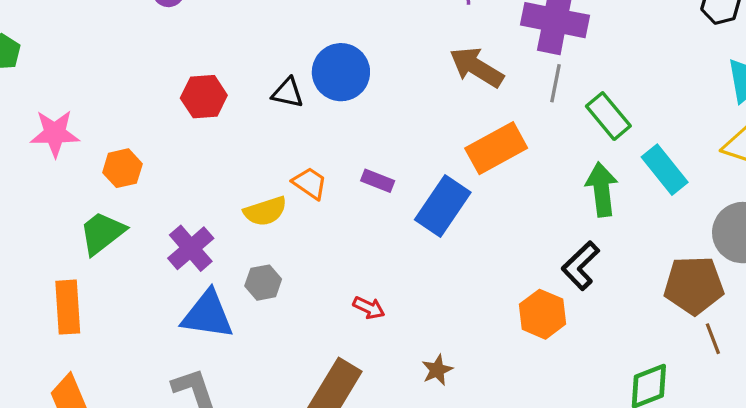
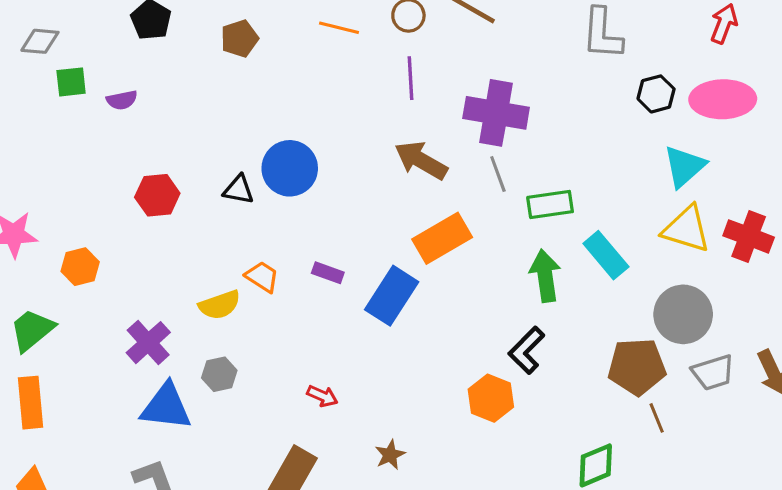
gray line: (555, 83) -> (498, 174), turned -30
green rectangle: (608, 116) -> (550, 205), turned -57
green trapezoid: (102, 233) -> (32, 330), moved

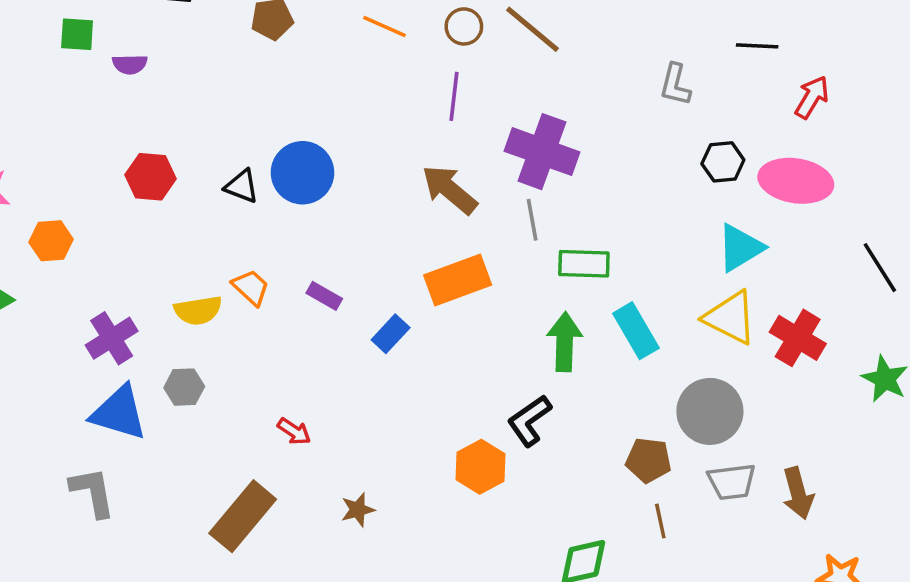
gray L-shape: (602, 34) -> (675, 85), size x0.7
blue rectangle: (392, 296) -> (391, 334), size x0.6
brown pentagon: (637, 367) -> (648, 460), size x0.7

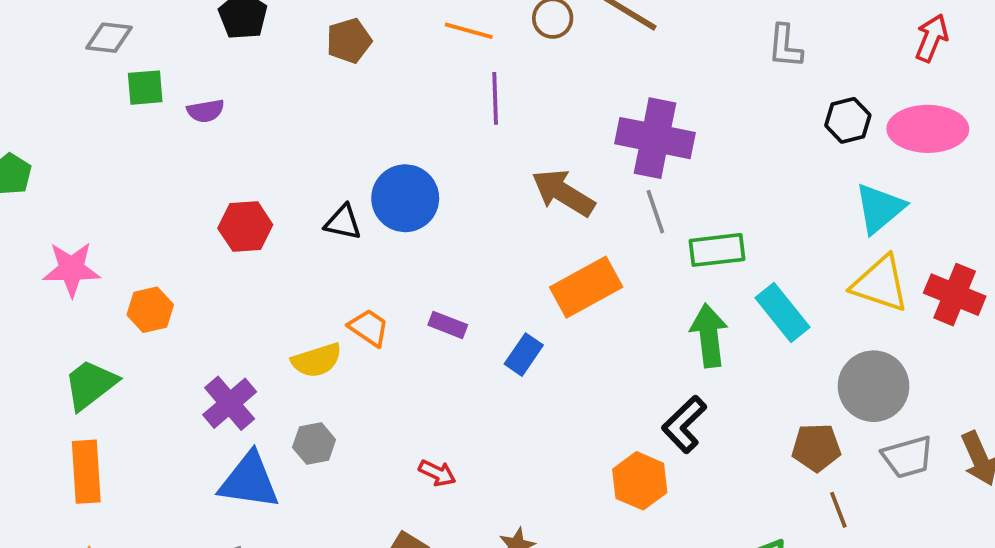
purple line: (454, 96) -> (495, 98), moved

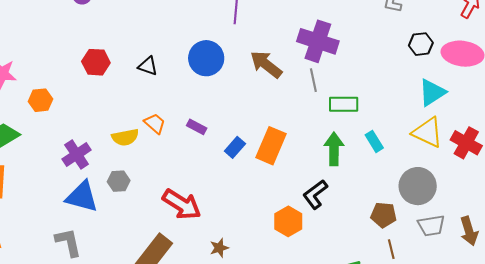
blue circle: (405, 198) -> (206, 58), moved
orange rectangle: (586, 287) -> (271, 146), moved, turned -45
cyan rectangle: (783, 313) -> (374, 141), size x0.7
red arrow: (437, 473) -> (182, 204), size x2.0

